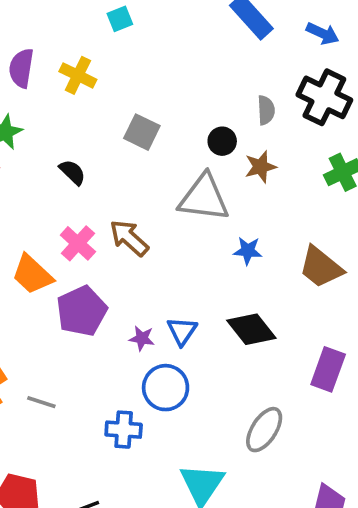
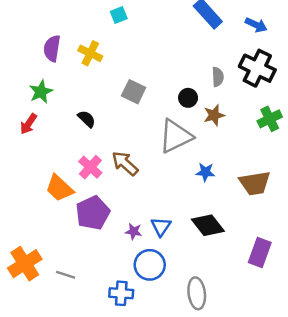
gray triangle: (204, 198) -> (176, 136), turned -33
brown trapezoid: (321, 267) -> (255, 183), turned -48
gray ellipse: (264, 430) -> (197, 293), moved, turned -40

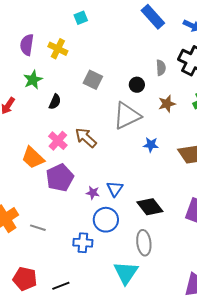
green star: (41, 92) -> (33, 80), moved
brown star: (214, 115) -> (167, 104), moved
black semicircle: (87, 119) -> (55, 102), turned 70
black diamond: (208, 225) -> (150, 207), moved

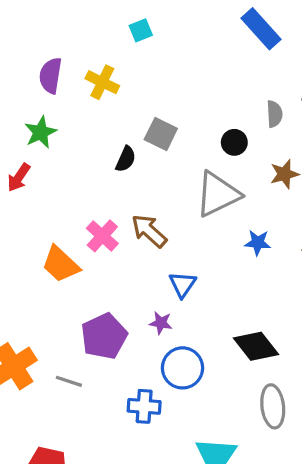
green star: (33, 80) -> (40, 132), moved
black semicircle: (55, 102) -> (126, 159), moved
purple pentagon: (60, 178) -> (104, 336), moved
blue triangle: (115, 189) -> (183, 284), moved
gray ellipse: (144, 243) -> (273, 406), moved

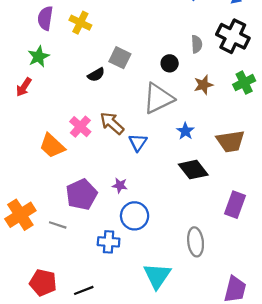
black semicircle: (126, 159) -> (96, 75), turned 36
blue star: (258, 243) -> (185, 131), turned 30
blue triangle: (183, 284) -> (138, 142), moved
black diamond: (256, 346) -> (193, 170), moved

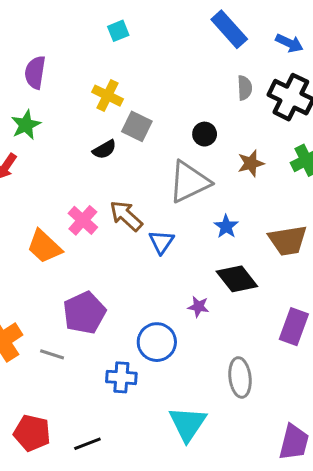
yellow cross: (80, 23) -> (108, 96), moved
gray semicircle: (197, 44) -> (245, 88), moved
purple star: (120, 185) -> (198, 307), moved

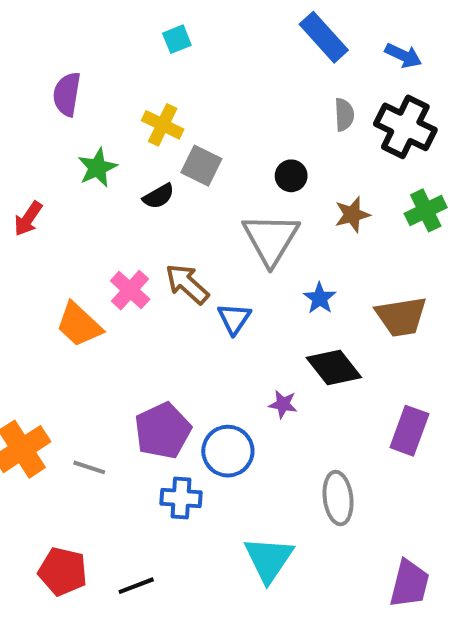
green star: (26, 125) -> (97, 168), moved
gray triangle: (189, 182) -> (271, 239), turned -33
purple pentagon: (84, 313) -> (163, 431), moved

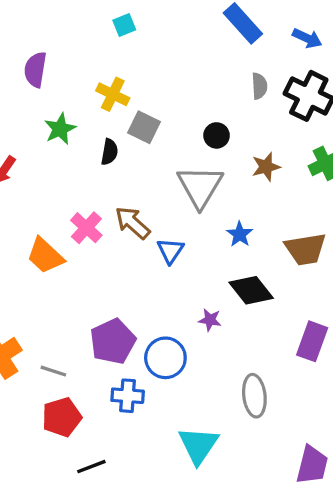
black semicircle: (159, 196) -> (109, 152), turned -50
red pentagon: (63, 571) -> (62, 417), moved, turned -30

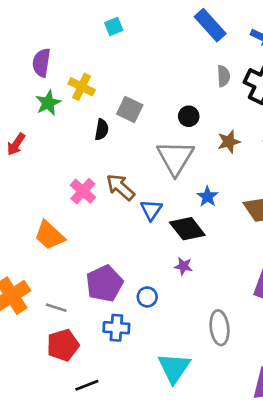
yellow cross: (113, 94) -> (82, 87), moved
green star: (60, 129) -> (48, 103), moved
orange trapezoid: (45, 256) -> (49, 235), moved
black diamond: (251, 290) -> (187, 229), moved
blue circle: (165, 358) -> (147, 297), size x0.6

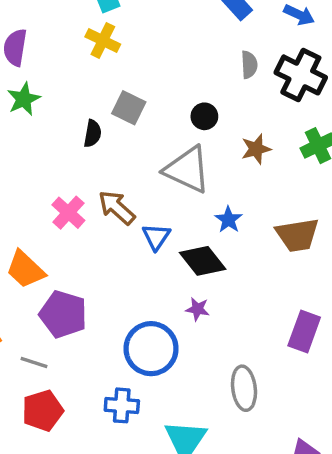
yellow cross: (82, 87) -> (103, 41), moved
gray triangle: (175, 158) -> (187, 170), turned -36
purple pentagon: (104, 284) -> (63, 314), moved, turned -30
blue circle: (147, 297) -> (151, 349), size x2.0
blue cross: (116, 328) -> (122, 405), moved

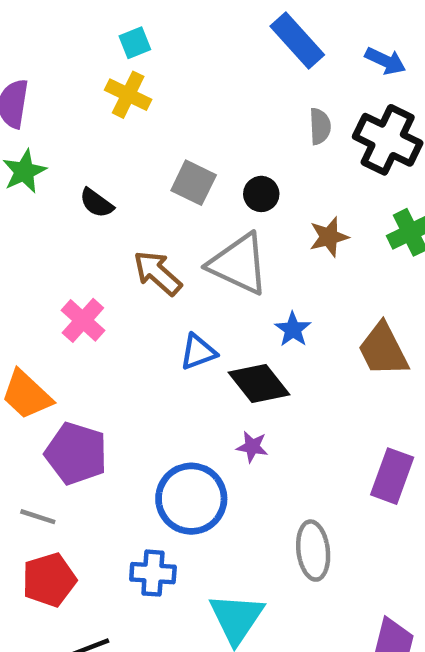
gray square: (129, 108) -> (194, 183), moved
black semicircle: (93, 134) -> (97, 203), moved, turned 116
brown arrow: (117, 208) -> (157, 273), moved
brown trapezoid: (297, 235) -> (383, 350), turned 72
blue triangle: (156, 237) -> (198, 352), turned 36

